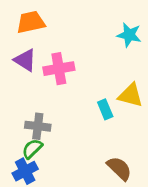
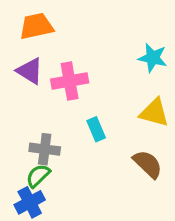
cyan star: (129, 35) -> (153, 58), moved
cyan rectangle: (105, 109) -> (96, 129), moved
brown semicircle: (119, 168) -> (148, 164), moved

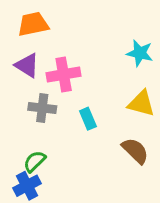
gray cross: (45, 149) -> (42, 108), moved

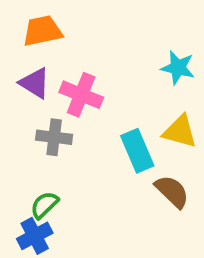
pink cross: (64, 74) -> (81, 95), turned 32
cyan rectangle: (88, 119) -> (137, 151), moved, size x1.5

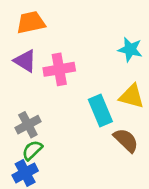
pink cross: (81, 95) -> (59, 69), turned -32
gray cross: (54, 137) -> (28, 125), moved, turned -35

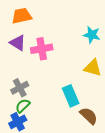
cyan rectangle: (100, 110) -> (71, 96), moved
brown semicircle: (126, 140) -> (89, 116), moved

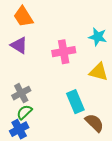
orange trapezoid: (22, 16) -> (23, 17), turned -110
pink cross: (42, 49) -> (64, 52), moved

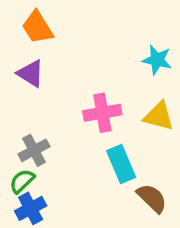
pink cross: (64, 52) -> (102, 113), moved
green semicircle: (24, 112) -> (22, 181), moved

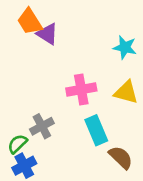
purple triangle: (31, 73) -> (47, 34), moved
gray cross: (34, 150) -> (42, 126), moved

